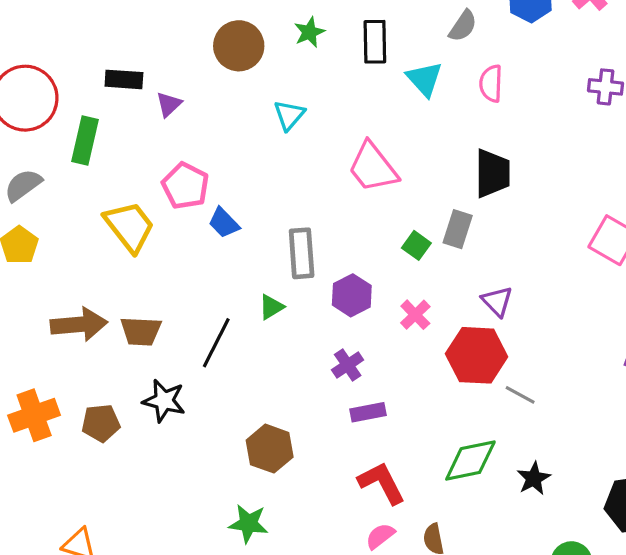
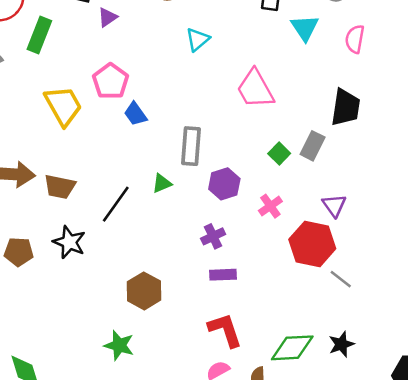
green diamond: (470, 461) -> (292, 348), moved

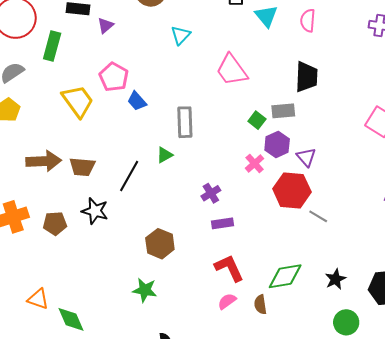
gray rectangle: (313, 146) -> (283, 111), turned 65
purple hexagon: (224, 184) -> (277, 145), moved
black star: (341, 344) -> (336, 279), moved

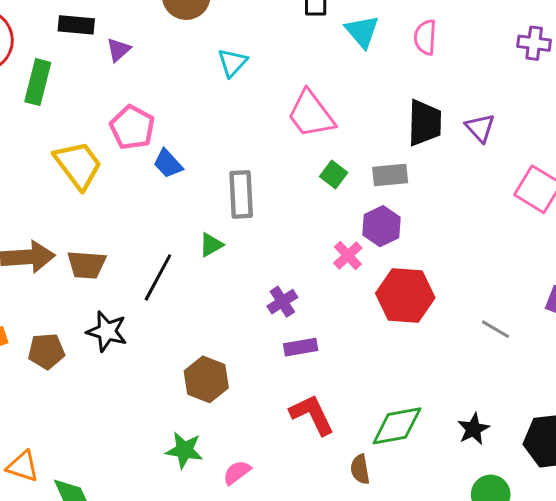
green square: (257, 120) -> (334, 175), moved
purple triangle: (306, 157) -> (480, 128), moved
gray line: (318, 216) -> (496, 329), moved
pink semicircle: (227, 301) -> (237, 472), moved

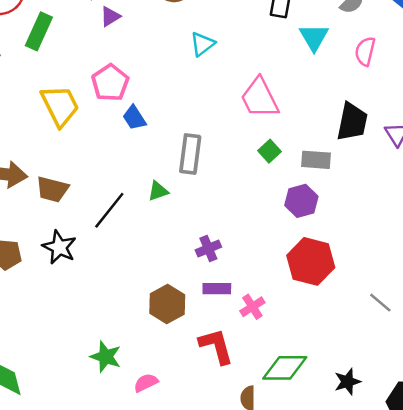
pink cross: (348, 255) -> (252, 307), moved
brown hexagon: (206, 379) -> (167, 304), moved

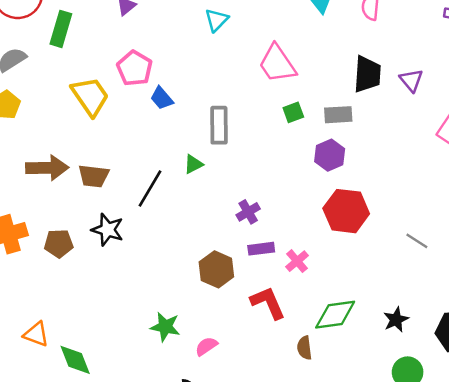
green square: (269, 151) -> (293, 112), turned 30

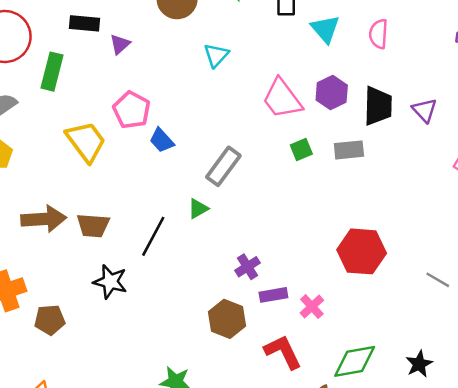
gray rectangle: (219, 125) -> (223, 166), turned 39
purple hexagon: (330, 155) -> (332, 93), moved
purple cross: (248, 212) -> (248, 267), moved
brown pentagon: (59, 243) -> (50, 320), moved

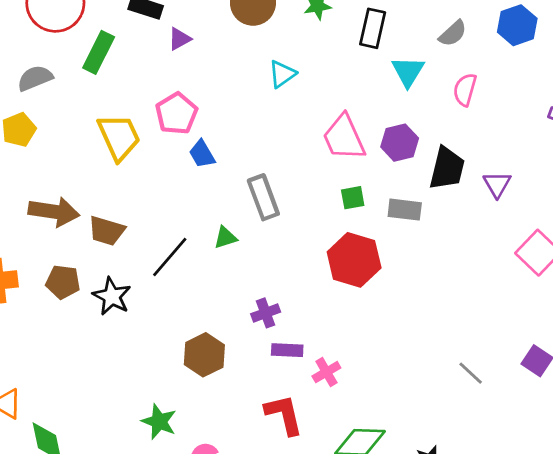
gray rectangle: (223, 166) -> (263, 197), turned -69
red hexagon: (362, 251) -> (354, 260), moved
brown hexagon: (227, 319) -> (204, 355), moved
brown pentagon: (50, 320) -> (63, 282), moved

